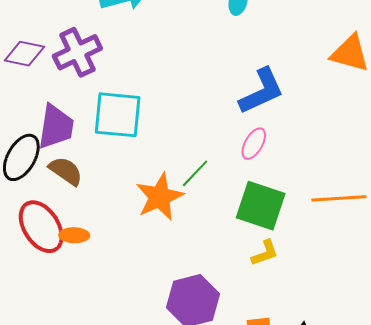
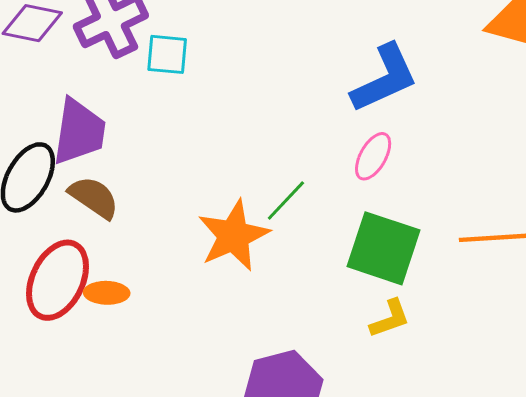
cyan square: (118, 115) -> (167, 54), moved, size x0.6
red ellipse: (41, 227) -> (57, 280), turned 58

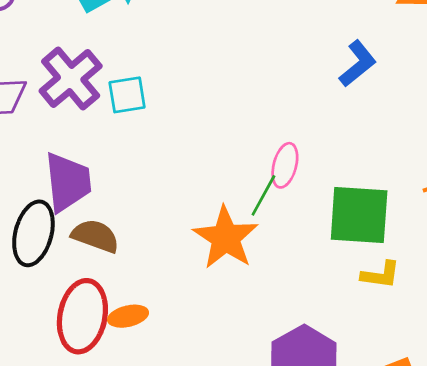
blue L-shape: (385, 78) -> (358, 64), moved, size x0.7
pink ellipse: (373, 156) -> (285, 165), moved
yellow L-shape: (390, 319) -> (381, 275), turned 42

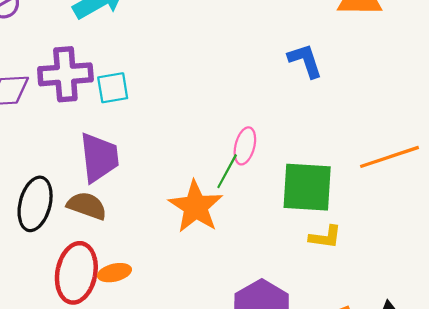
blue L-shape: (358, 64) -> (305, 61), turned -69
purple cross: (71, 79) -> (65, 74), turned 36
purple trapezoid: (68, 182) -> (99, 157), moved

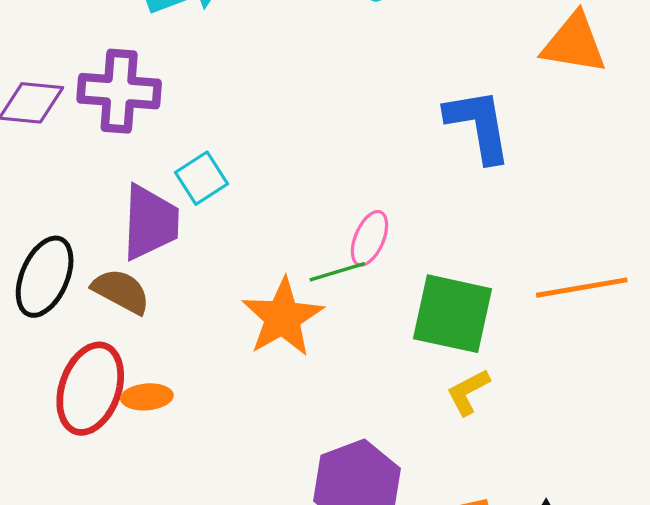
blue L-shape: (305, 61) -> (479, 125), size x1.4
cyan square: (113, 88) -> (202, 178), moved, turned -32
green line: (227, 171) -> (337, 272), turned 36
yellow L-shape: (325, 237) -> (468, 392), turned 136

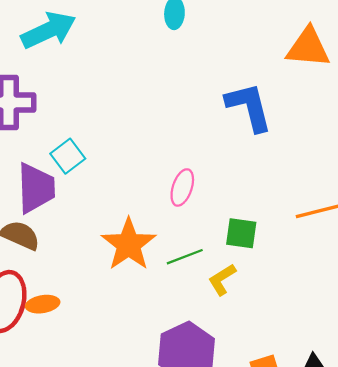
green line: (337, 272) -> (185, 257), moved
green square: (453, 314) -> (241, 233), size x0.6
yellow L-shape: (468, 392) -> (222, 279), moved

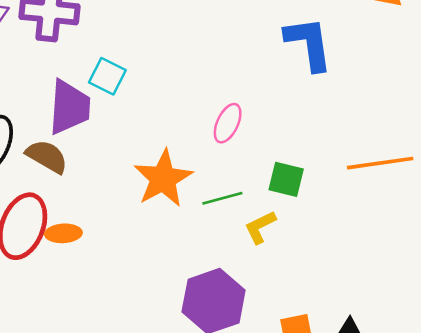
cyan square: (68, 156) -> (107, 76), turned -32

